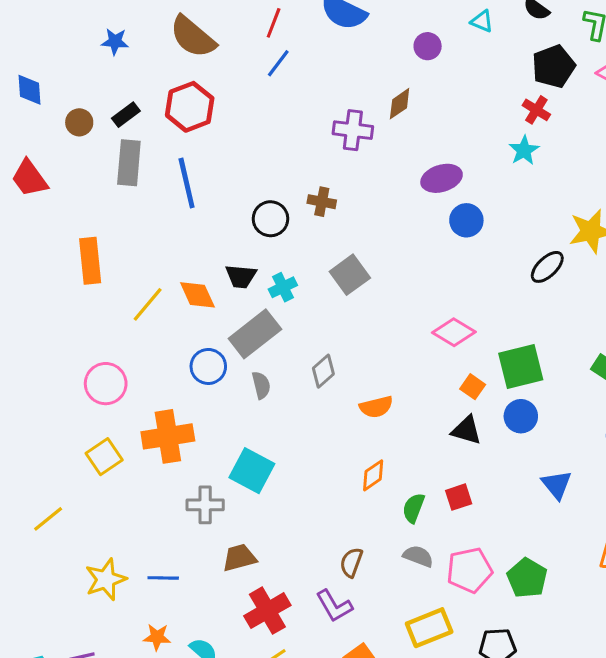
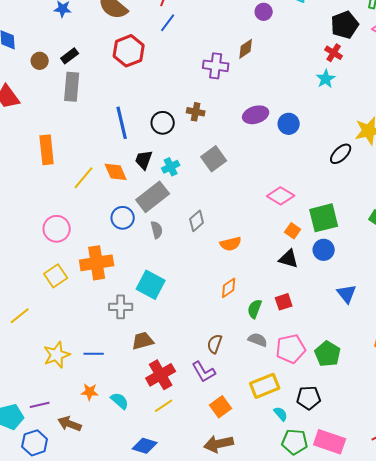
red hexagon: (190, 107) -> (129, 51), moved
purple ellipse: (442, 178) -> (256, 115), moved
blue line: (187, 183) -> (122, 123), moved
black trapezoid: (241, 276) -> (144, 160), turned 105

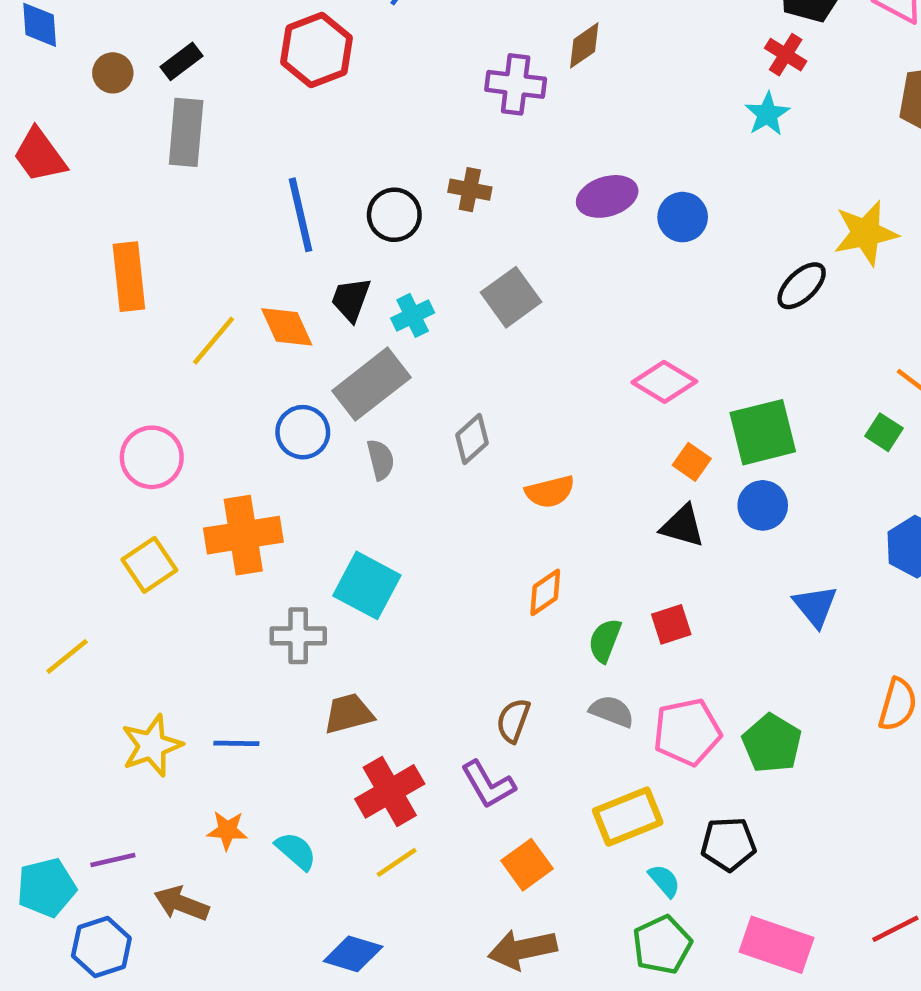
green pentagon: (295, 442) -> (662, 945), moved, turned -30

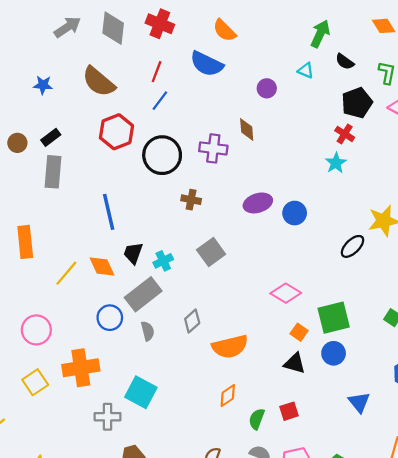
brown diamond: (584, 45) -> (247, 130), turned -60
black circle: (394, 215) -> (162, 155), moved, size x1.5
orange semicircle: (550, 492) -> (230, 347), size x1.5

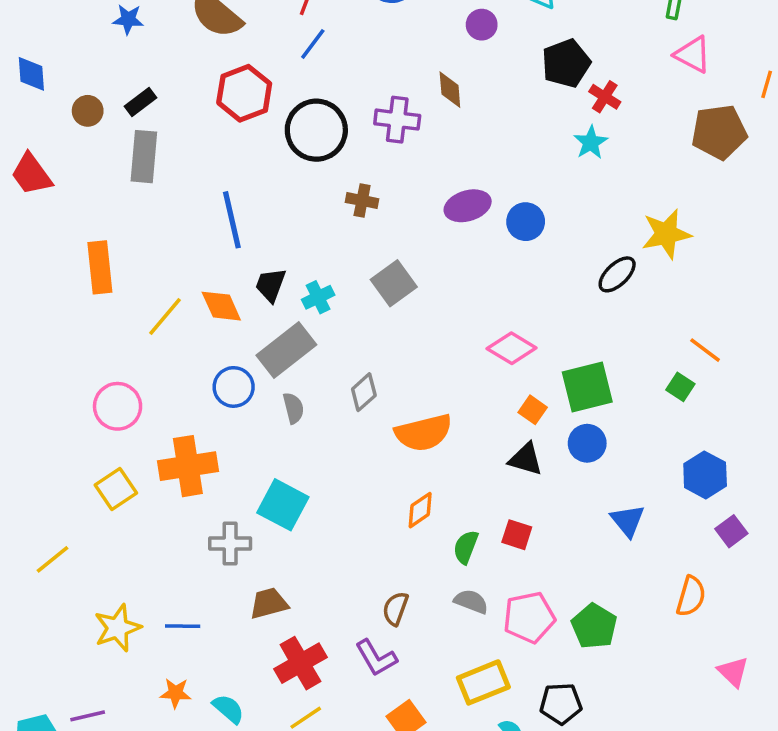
black pentagon: (357, 103) -> (566, 63), moved
red square: (289, 411) -> (517, 535), turned 36

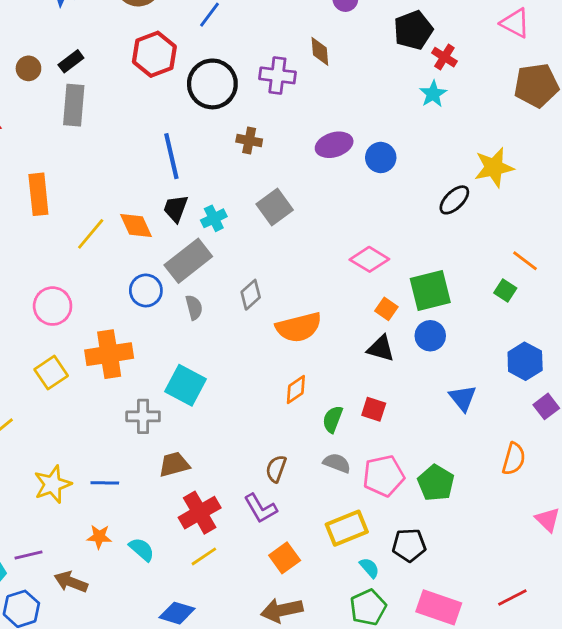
blue line: (232, 220) -> (171, 156), moved

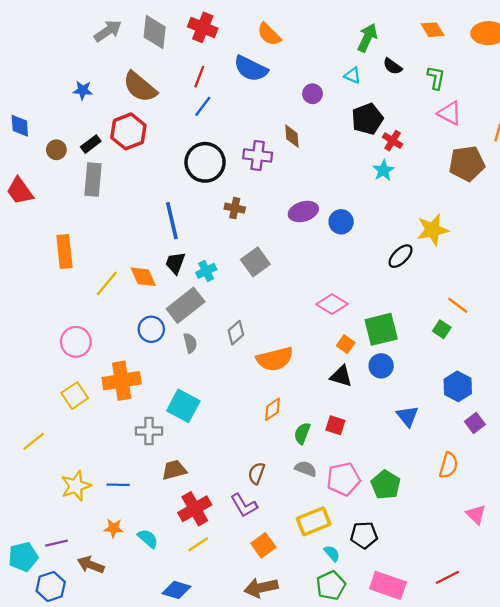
red hexagon: (154, 54) -> (128, 131), moved

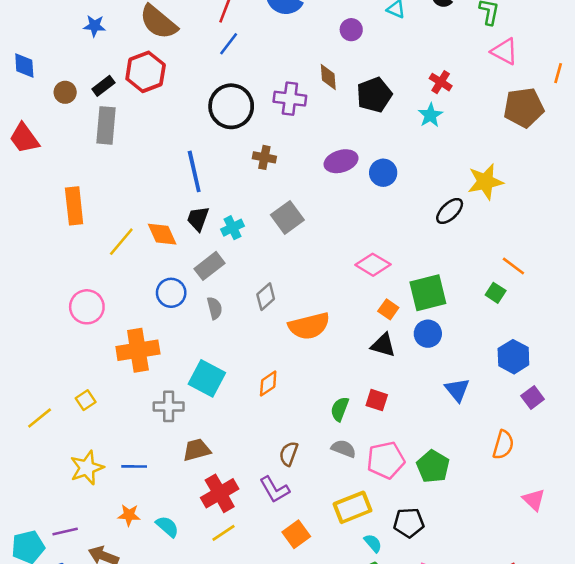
black pentagon: (367, 119) -> (374, 95), moved
gray rectangle: (186, 305) -> (209, 266), size x0.7
yellow square: (75, 396) -> (86, 400), moved, size x0.7
orange diamond: (272, 409) -> (268, 383), moved

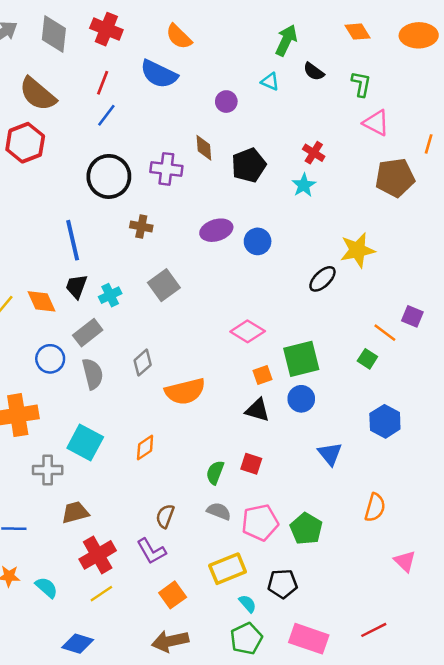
gray semicircle: (215, 308) -> (93, 374), size x1.4
orange square: (388, 309) -> (263, 375), turned 36
purple square: (533, 398) -> (412, 316), moved, turned -30

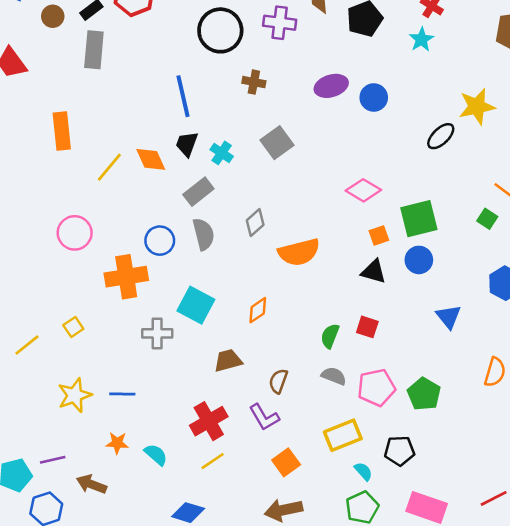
cyan cross: (110, 295) -> (222, 153), turned -30
blue circle: (50, 359) -> (160, 241), moved
brown trapezoid: (75, 512) -> (228, 360), moved

